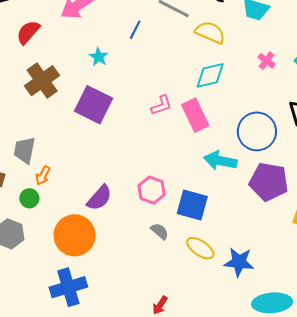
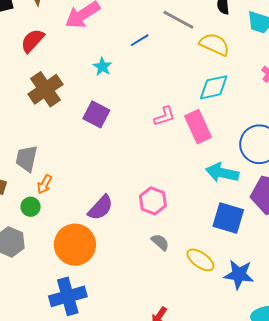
blue line: (135, 30) -> (140, 40), turned 30
purple square: (93, 105) -> (96, 114), size x0.7
blue square: (192, 205) -> (228, 218), moved

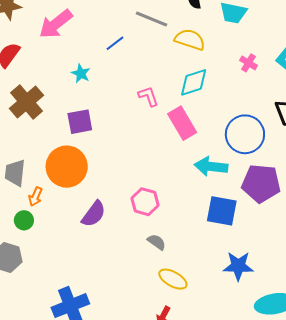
purple square: (96, 114) -> (80, 122), turned -32
pink L-shape: (164, 116) -> (148, 96), moved, turned -85
orange circle: (75, 245) -> (67, 167), moved
yellow ellipse: (200, 260) -> (173, 279), moved

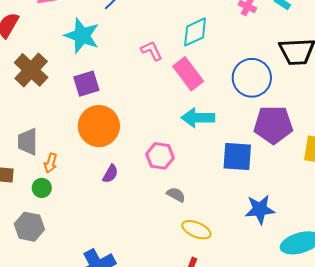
cyan star: (81, 73) -> (82, 36), size x1.8
cyan arrow: (211, 166) -> (198, 118), moved
orange circle: (67, 167) -> (99, 126), moved
purple semicircle: (94, 214) -> (110, 174), size x0.7

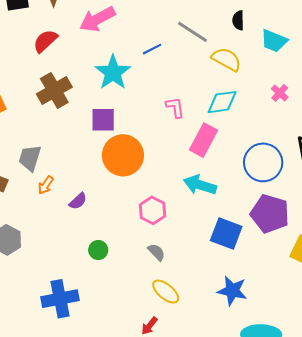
pink rectangle: (188, 74) -> (203, 140), turned 48
orange circle: (99, 126) -> (123, 155), moved
purple semicircle: (110, 174) -> (78, 201), moved
green circle: (42, 188) -> (98, 250), moved

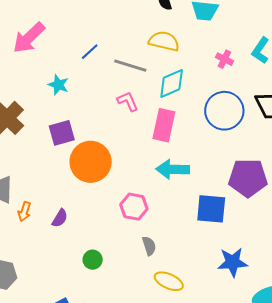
gray line: (192, 32) -> (130, 66), moved
cyan star: (113, 72) -> (58, 85), size x0.6
blue circle: (263, 162) -> (224, 111), moved
gray semicircle: (156, 252) -> (149, 246), turned 42

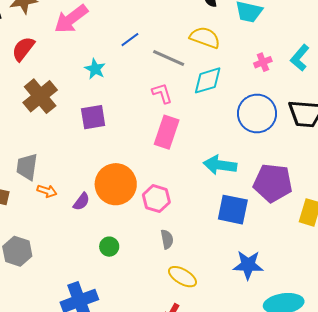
pink cross: (224, 59) -> (263, 62), turned 36
pink rectangle: (164, 125) -> (167, 132), moved
orange circle: (91, 162) -> (116, 184), moved
cyan arrow: (173, 169) -> (220, 165), moved
orange arrow: (24, 212) -> (47, 191), turned -96

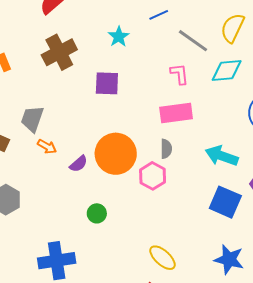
yellow semicircle: (205, 38) -> (233, 28), turned -96
pink rectangle: (167, 132) -> (176, 113), turned 52
gray semicircle: (167, 239) -> (166, 149), moved

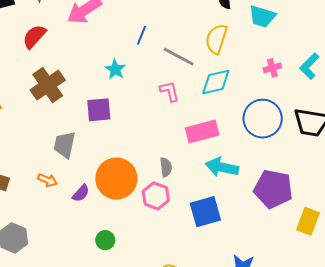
blue line: (159, 15) -> (141, 35), turned -36
cyan star: (119, 37) -> (115, 69), moved
pink rectangle: (176, 113) -> (202, 131), moved
gray trapezoid: (32, 119) -> (65, 145), moved
blue square: (225, 202) -> (205, 212), moved, turned -32

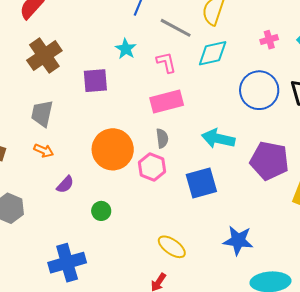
cyan star: (115, 69) -> (126, 49), moved
pink rectangle: (202, 131) -> (167, 101), moved
gray trapezoid: (65, 145) -> (42, 114), moved
purple semicircle: (81, 193) -> (65, 184), moved

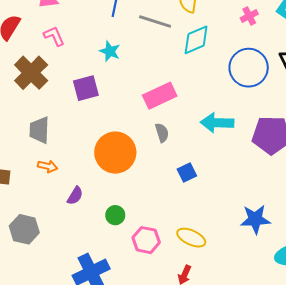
pink L-shape: (166, 62) -> (54, 36), moved
pink hexagon: (152, 167) -> (146, 240), moved
blue square: (201, 183) -> (187, 173), moved, size x0.6

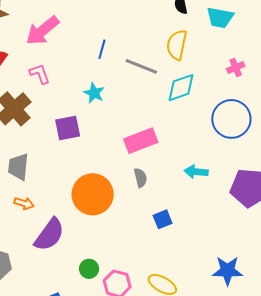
cyan arrow: (217, 123) -> (196, 172), size x0.7
purple semicircle: (75, 196) -> (49, 235), size x1.8
green circle: (115, 215) -> (89, 269), moved

